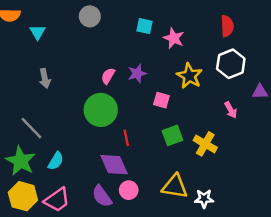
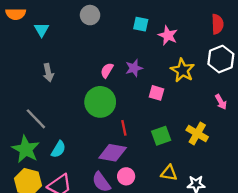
green square: (172, 135) -> (161, 136), moved
purple diamond: (114, 165) -> (113, 153), turned -56
yellow triangle: (175, 186) -> (169, 173), size x0.7

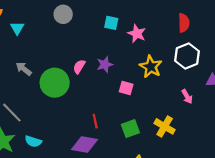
gray arrow: (48, 73) -> (24, 69), turned 140
green circle: (100, 102) -> (55, 83), moved
cyan semicircle: (58, 149) -> (33, 141), turned 77

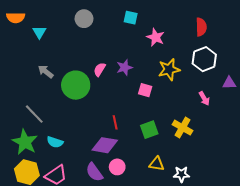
cyan square: (111, 23) -> (131, 18), moved
yellow star: (151, 67) -> (169, 69), turned 30

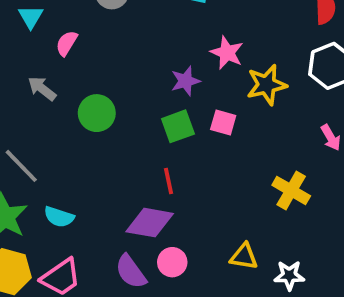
pink star: (156, 37) -> (227, 53), moved
pink semicircle: (100, 69) -> (67, 43), moved
green circle: (76, 85) -> (97, 113), size x0.7
green square: (149, 130) -> (178, 126), moved

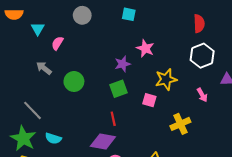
yellow star: (267, 85) -> (166, 79), moved
pink square: (223, 123) -> (149, 100), moved
yellow cross: (291, 190) -> (180, 124), turned 36

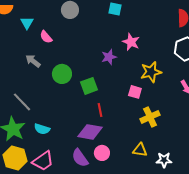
pink semicircle: (57, 43) -> (46, 37), turned -72
green square: (118, 89) -> (89, 86), moved
yellow cross: (180, 124) -> (150, 117), moved

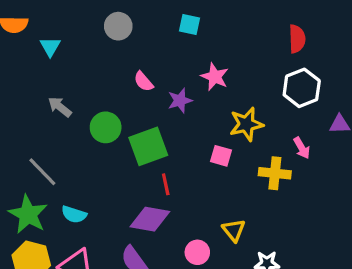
pink semicircle: (46, 37) -> (144, 82), moved
green square: (89, 86) -> (148, 146), size x1.4
yellow cross: (150, 117) -> (275, 173), moved, turned 30
yellow triangle: (140, 150) -> (234, 230), moved, turned 42
pink circle: (102, 153) -> (197, 252), moved

